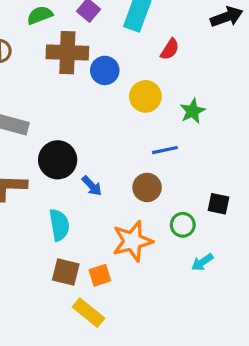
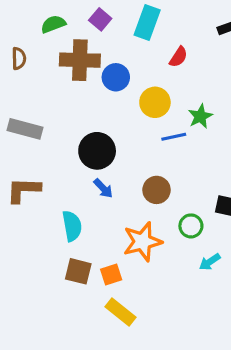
blue line: (165, 150) -> (174, 137), moved
black circle: (58, 160) -> (97, 151), moved
yellow rectangle: (89, 313) -> (121, 312), moved

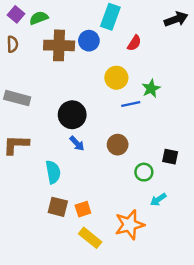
purple square: (100, 19) -> (16, 14), moved
blue circle: (116, 77) -> (89, 41), moved
orange star: (142, 242) -> (130, 225), moved

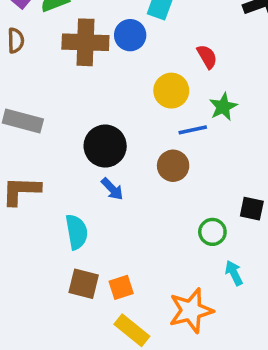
red semicircle: (134, 43) -> (207, 57), moved, turned -63
brown circle: (118, 145) -> (173, 166), moved
cyan arrow: (158, 200) -> (234, 273), turned 98

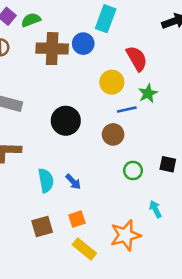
red semicircle: (207, 57) -> (137, 59), size x1.5
blue arrow: (112, 189) -> (73, 182), moved
green circle: (212, 232) -> (133, 171), moved
brown square: (84, 284) -> (42, 227), moved, turned -30

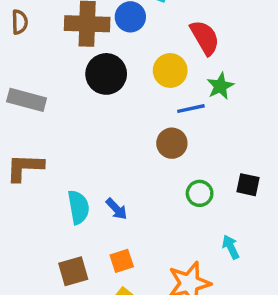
black circle: (66, 121) -> (106, 74), moved

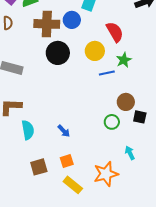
brown circle: (172, 143) -> (126, 102), moved
cyan semicircle: (78, 207) -> (28, 130), moved

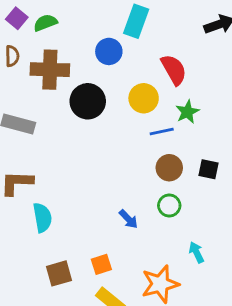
brown cross: (47, 24) -> (50, 70), moved
brown circle: (126, 102) -> (169, 168), moved
black square: (140, 117) -> (209, 169), moved
blue arrow: (64, 131) -> (128, 219), moved

